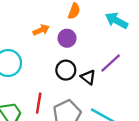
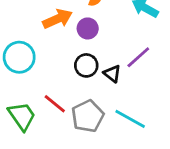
orange arrow: (41, 30) -> (58, 19), size x1.5
red line: (39, 103) -> (55, 104), turned -60

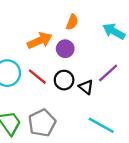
red line: (55, 104) -> (37, 77), moved
gray pentagon: (88, 116) -> (42, 123), moved

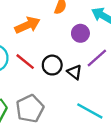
purple circle: (65, 49) -> (80, 33), moved

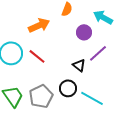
black circle: (52, 65) -> (68, 88), moved

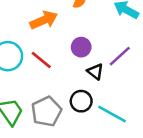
purple circle: (84, 32) -> (81, 47), moved

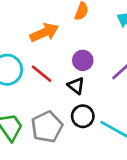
black triangle: (95, 72) -> (76, 86), moved

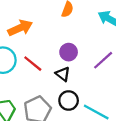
orange arrow: (44, 32) -> (20, 28), moved

